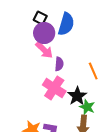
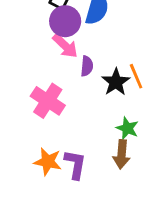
pink cross: (54, 88) -> (48, 101), moved
black star: (77, 96) -> (116, 82), moved

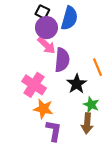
purple semicircle: (87, 66) -> (62, 60), size x1.6
black star: (116, 82) -> (77, 84), moved
orange star: (48, 162) -> (43, 109), moved

